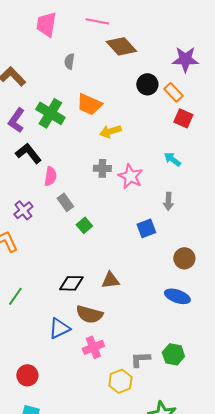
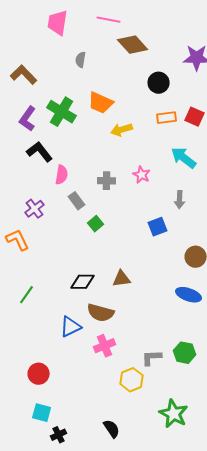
orange rectangle: (173, 92) -> (167, 118), moved, turned -54
cyan arrow: (172, 159) -> (184, 158), size x1.5
gray cross: (102, 168) -> (107, 181), moved
pink star: (130, 176) -> (142, 175), size x0.7

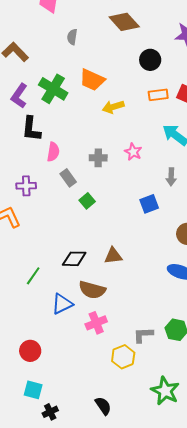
black L-shape: (40, 152) -> (31, 129), turned -136
purple cross: (35, 209) -> (26, 186), turned 36
green line: (27, 295) -> (33, 276), moved

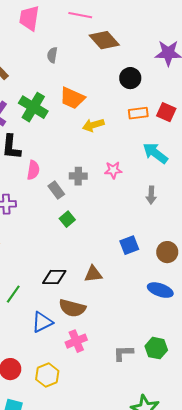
pink star: (133, 152) -> (113, 170), turned -30
gray rectangle: (68, 178) -> (56, 190), moved
blue square: (149, 204) -> (129, 245), moved
yellow hexagon: (123, 357) -> (47, 375), moved

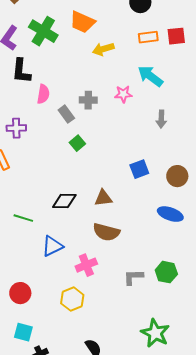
red square: (166, 112) -> (176, 36), turned -30
cyan arrow: (155, 153) -> (150, 76), moved
green line: (13, 294) -> (23, 218), turned 72
brown semicircle: (72, 308) -> (106, 232), moved
yellow hexagon: (47, 375) -> (72, 299), moved

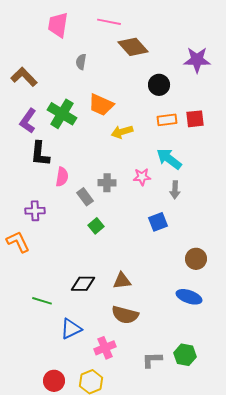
gray arrow: (161, 119) -> (175, 190), moved
blue square: (139, 169) -> (158, 222), moved
red circle: (20, 293) -> (54, 381), moved

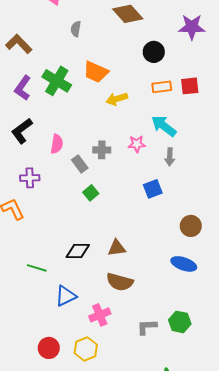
black L-shape: (40, 154) -> (22, 131), moved, turned 48

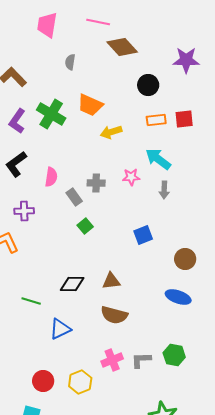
blue square: (153, 189) -> (143, 235), moved
pink cross: (100, 315) -> (112, 360), moved

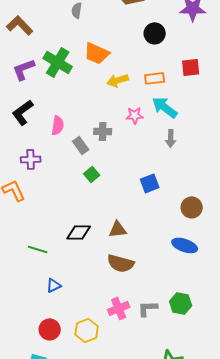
orange rectangle: (156, 120) -> (155, 78), moved
purple L-shape: (17, 121) -> (24, 69), turned 35
pink star: (131, 177) -> (135, 115), moved
blue triangle: (60, 329) -> (54, 285), moved, size x0.7

